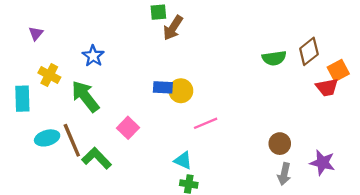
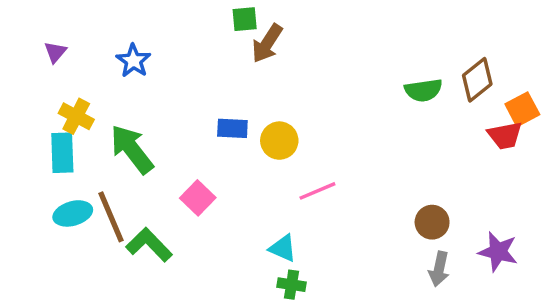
blue star: (93, 56) -> (133, 61), moved
blue rectangle: (163, 87) -> (232, 128), moved
cyan rectangle: (22, 99) -> (62, 153), moved

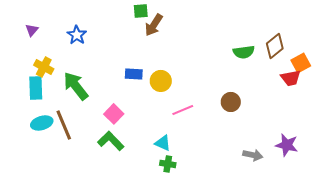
brown circle: (432, 222) -> (231, 102), moved
green L-shape: (149, 245) -> (111, 141), moved
gray arrow: (439, 269) -> (253, 155), turned -90

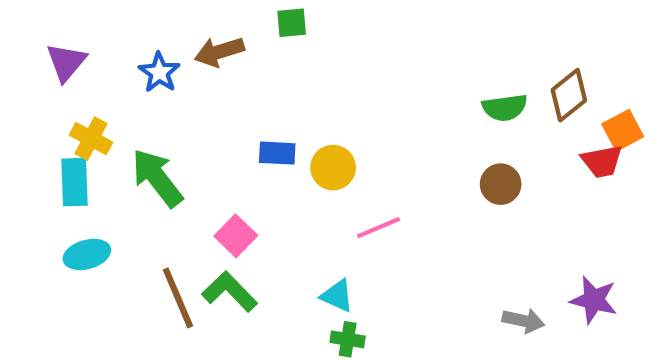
brown arrow: (154, 25) -> (219, 52), moved, turned 40
purple triangle: (32, 30) -> (66, 62), size x1.5
brown circle: (231, 102) -> (501, 184), moved
brown line: (64, 125) -> (178, 298), moved

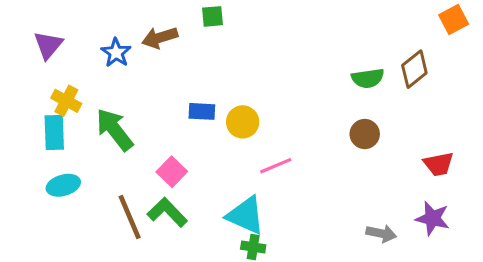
orange square: (623, 130) -> (454, 19), moved
red trapezoid: (602, 161) -> (439, 164), moved
cyan triangle: (337, 296) -> (246, 215), size x1.6

